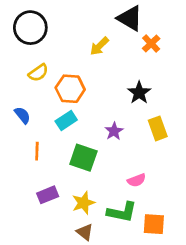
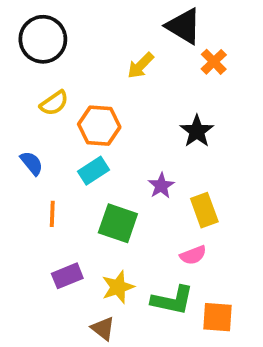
yellow rectangle: (158, 128) -> (204, 210), moved
brown triangle: (85, 232) -> (103, 328), moved

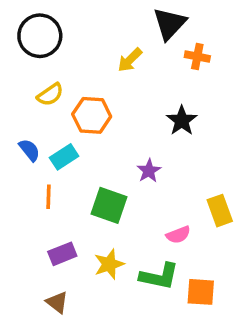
black triangle: (184, 26) -> (170, 24), turned 42
orange cross: (214, 62) -> (197, 57), turned -35
cyan rectangle: (94, 171) -> (64, 157), moved
yellow rectangle: (204, 210) -> (220, 211), moved
brown triangle: (103, 328) -> (57, 302), moved

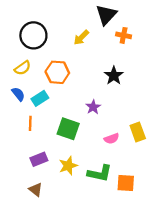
black circle: (40, 36) -> (33, 35), moved
yellow semicircle: (50, 95) -> (23, 68), moved
pink semicircle: (178, 235) -> (112, 139), moved

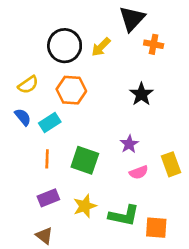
black circle: (33, 35) -> (65, 46), moved
purple star: (93, 107) -> (129, 144), moved
orange line: (30, 123) -> (47, 159), moved

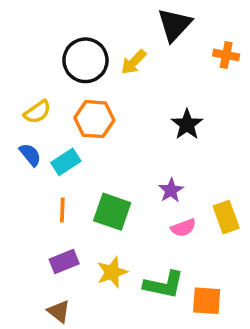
orange cross: (154, 44) -> (226, 55), moved

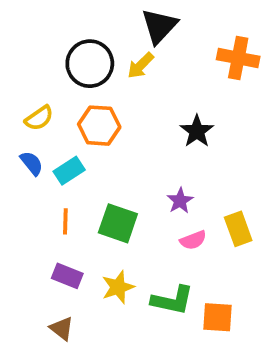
black triangle: (175, 25) -> (159, 26), moved
orange cross: (226, 55) -> (238, 58), size x1.5
purple rectangle: (64, 262) -> (67, 276), turned 44

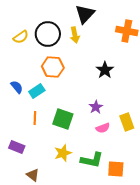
yellow arrow: (141, 66) -> (75, 35), turned -56
yellow semicircle: (39, 118) -> (21, 37), moved
purple rectangle: (67, 276) -> (17, 147), moved

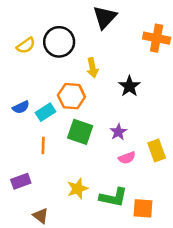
yellow arrow: (75, 35) -> (92, 68), moved
orange hexagon: (53, 67) -> (71, 96), moved
blue semicircle: (17, 87) -> (21, 107), turned 104
green square: (63, 119) -> (80, 132), moved
purple rectangle: (17, 147) -> (21, 181), turned -42

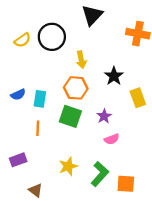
orange hexagon: (71, 96) -> (76, 88), moved
cyan rectangle: (46, 112) -> (40, 99), turned -49
yellow rectangle: (157, 150) -> (138, 98), moved
green L-shape: (113, 197) -> (100, 174), turned -60

